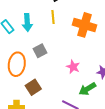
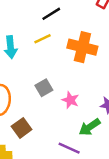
yellow line: (53, 17) -> (42, 39), turned 72
gray square: (40, 51) -> (44, 88), moved

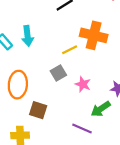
yellow line: (42, 39) -> (70, 50), moved
brown square: (22, 128) -> (38, 110), turned -36

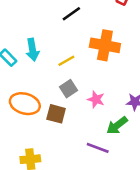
yellow line: (70, 50) -> (66, 61), moved
orange ellipse: (18, 85) -> (25, 104), turned -76
brown square: (38, 110) -> (56, 114), moved

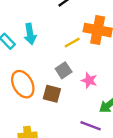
yellow line: (66, 61) -> (72, 43), moved
orange ellipse: (25, 104) -> (23, 84), turned 44

